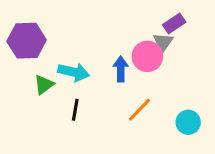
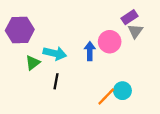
gray triangle: (163, 42) -> (135, 31), moved
orange line: (140, 110) -> (106, 96), moved
cyan circle: (188, 122) -> (122, 91), moved

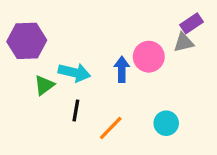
purple rectangle: (129, 17) -> (192, 23), moved
gray triangle: (135, 31) -> (184, 42), turned 42
orange line: (106, 96) -> (111, 128), moved

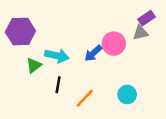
blue arrow: (122, 69) -> (93, 53), turned -132

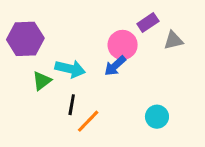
purple rectangle: (147, 18) -> (148, 22), moved
pink circle: (114, 44) -> (123, 45), moved
orange line: (85, 98) -> (88, 121), moved

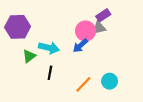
gray triangle: (173, 40) -> (99, 28), moved
orange line: (88, 121) -> (83, 84), moved

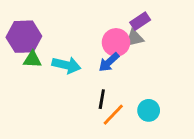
green triangle: (29, 56) -> (32, 59), moved, turned 40
black line: (50, 73) -> (102, 99), moved

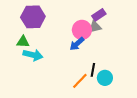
purple hexagon: (24, 37) -> (33, 17), moved
cyan arrow: (66, 65) -> (33, 55), moved
black line: (102, 99) -> (93, 70), moved

